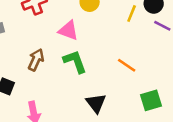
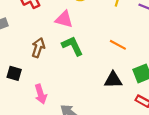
black triangle: (96, 103) -> (113, 80), moved, turned -48

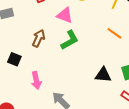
orange line: (118, 45) -> (114, 33), moved
green L-shape: (72, 46) -> (70, 40), turned 80

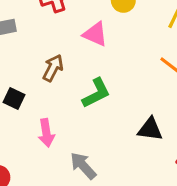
green L-shape: (70, 40) -> (96, 93), moved

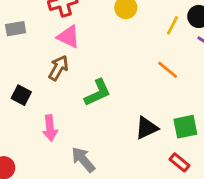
pink triangle: (95, 34) -> (68, 37), moved
black triangle: (150, 129) -> (146, 128), turned -35

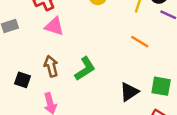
brown arrow: (58, 68) -> (51, 66), moved, turned -36
green square: (185, 127) -> (161, 86), turned 30

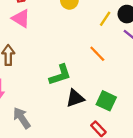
green L-shape: (85, 69) -> (60, 75), moved

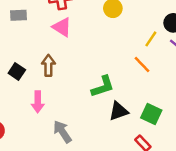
yellow line: (105, 19) -> (151, 39), moved

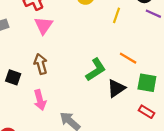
pink triangle: (62, 27) -> (43, 25), turned 48
yellow line: (151, 39) -> (117, 15), moved
orange line: (142, 65) -> (128, 58), moved

